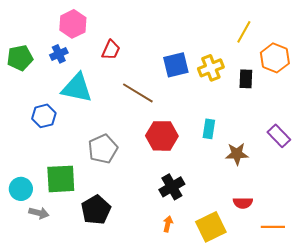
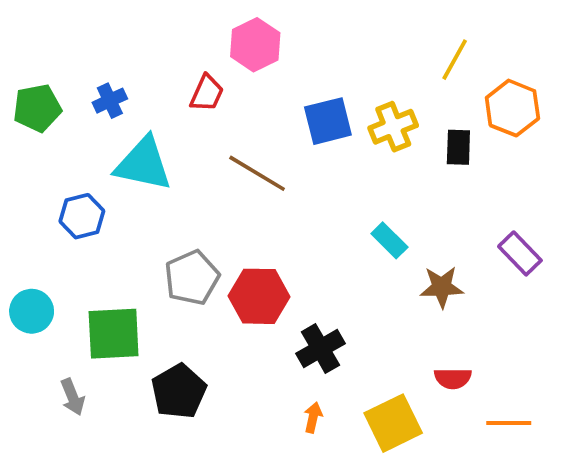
pink hexagon: (73, 24) -> (255, 45), moved
cyan rectangle: (209, 129) -> (389, 240), turned -54
red hexagon: (162, 136) -> (259, 296), moved
cyan circle: (21, 189) -> (32, 311), moved
gray arrow: (39, 213) -> (73, 397), turned 54

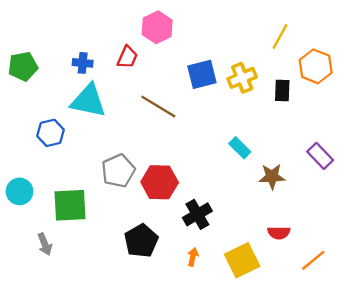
blue cross: (110, 101) -> (83, 63), moved, turned 30
black pentagon: (179, 391) -> (141, 241), moved
orange line: (509, 423) -> (313, 260), turned -40

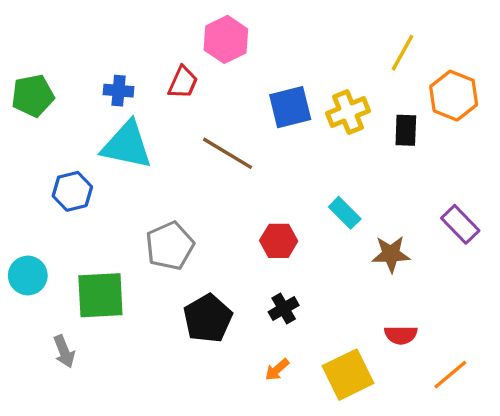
red hexagon: (160, 182) -> (279, 241), moved, size x0.7
black cross: (197, 214) -> (284, 309), size x0.7
black pentagon: (141, 241) -> (208, 318), moved
orange arrow: (193, 257) -> (277, 370), turned -144

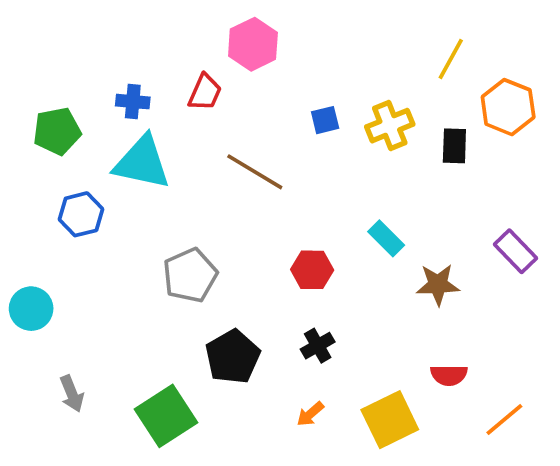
green pentagon: (33, 96) -> (57, 131), moved
blue square: (290, 107) -> (325, 120), size x0.6
green square: (100, 295) -> (166, 416), moved, turned -30

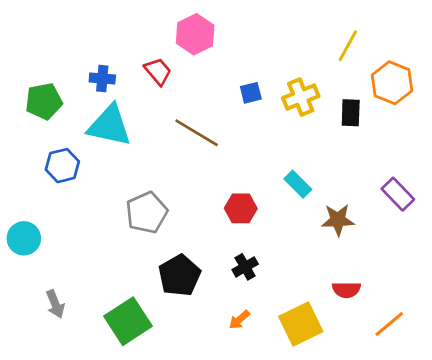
red trapezoid: (205, 92) -> (158, 71), turned -64

